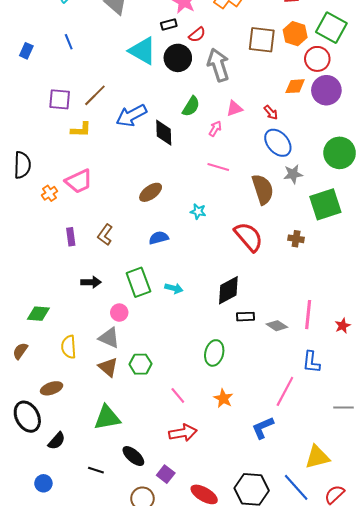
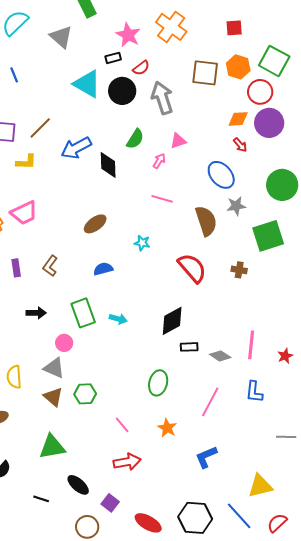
red arrow: (271, 112) -> (240, 145), moved
pink line: (285, 391) -> (210, 402), moved

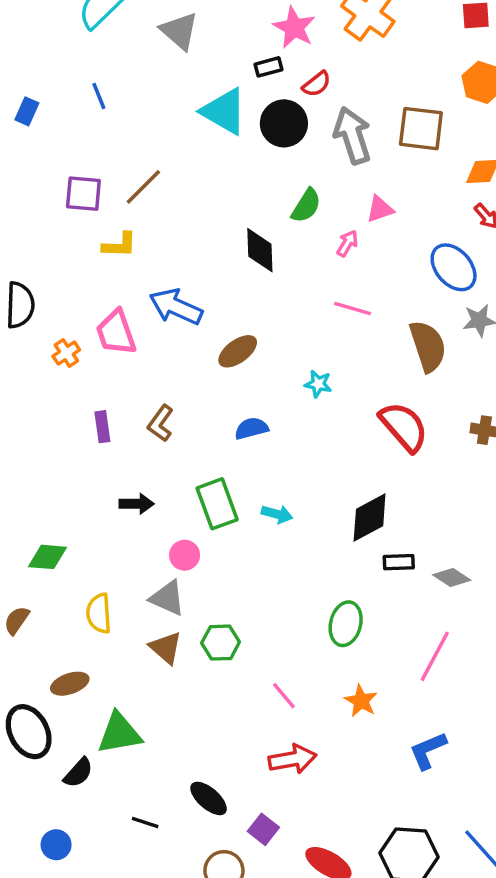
brown square: (205, 73) -> (421, 129), moved
blue arrow: (76, 148) -> (176, 307), moved, turned 52
pink trapezoid: (24, 213) -> (116, 332), turned 96
green triangle: (52, 447) -> (119, 733), moved

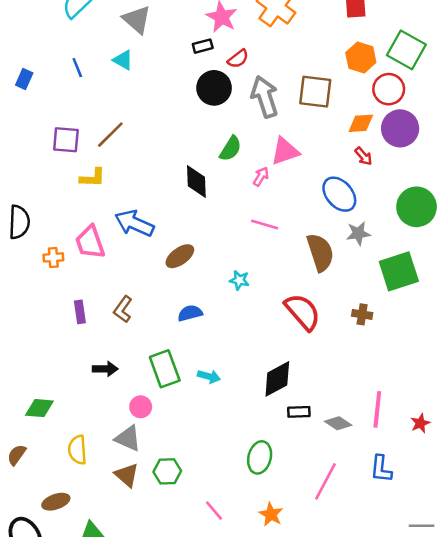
cyan triangle: (224, 111) -> (123, 60), moved, size x0.6
pink triangle: (380, 209) -> (285, 151), size x1.4
orange cross: (66, 353) -> (53, 257), turned 30

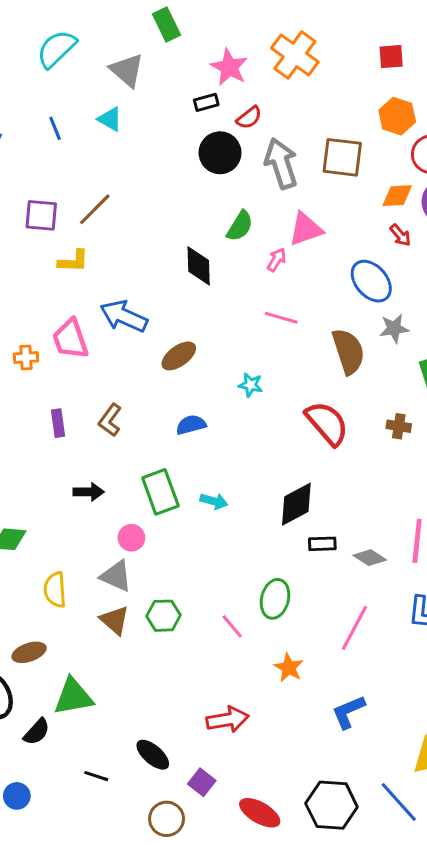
pink line: (214, 511) -> (232, 626), moved

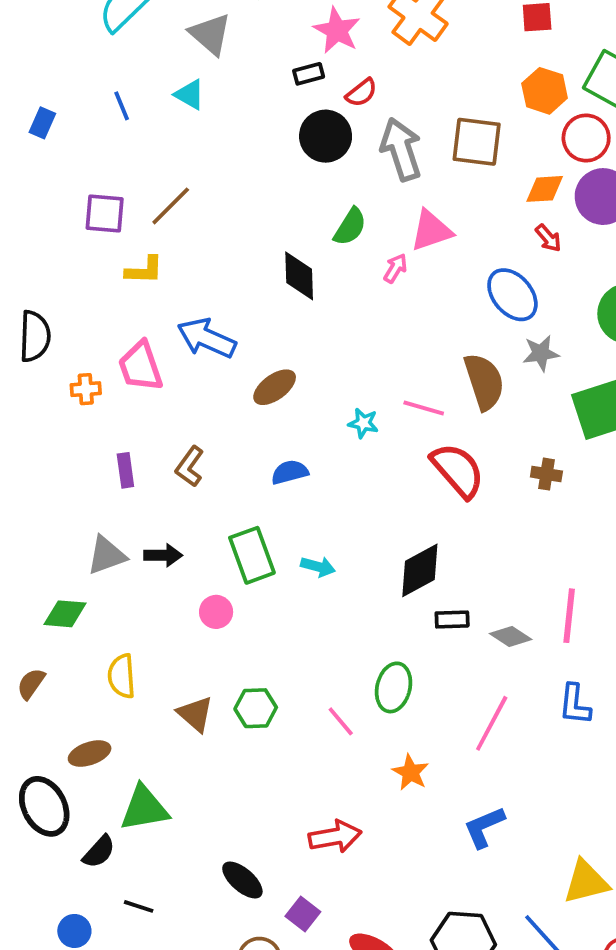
pink line: (281, 318) -> (424, 408), moved
gray triangle: (116, 576) -> (107, 555), moved, turned -44
black line: (96, 776) -> (139, 906), moved

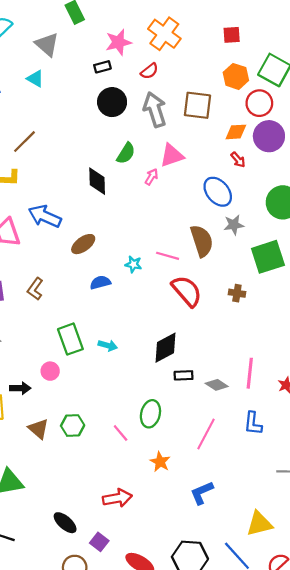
pink star: (337, 30) -> (118, 42), turned 30
red semicircle: (361, 93) -> (149, 71), moved
blue semicircle: (290, 472) -> (100, 282), moved
black arrow: (163, 555) -> (20, 388), moved

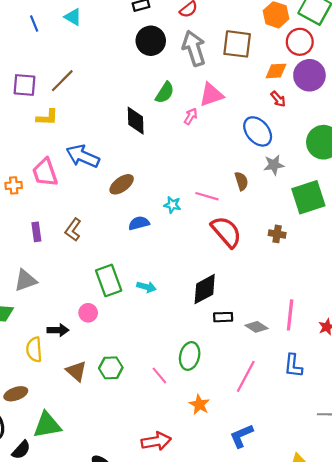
brown semicircle: (202, 241) -> (241, 181), size x0.6

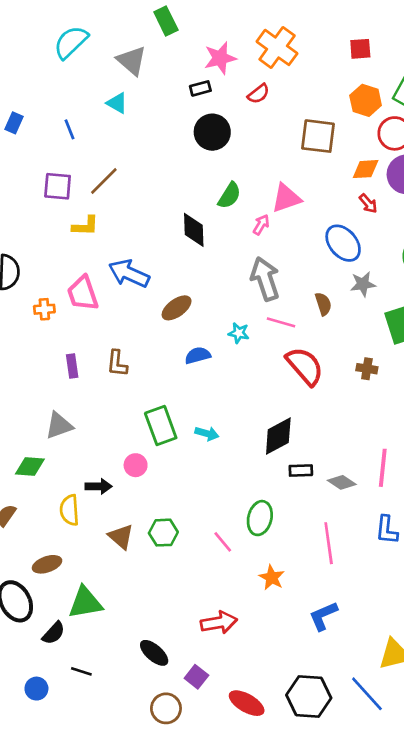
blue line: (34, 23) -> (69, 129), moved
gray arrow: (194, 48) -> (265, 279), moved
brown L-shape: (73, 230) -> (117, 363), turned -30
pink line: (246, 376) -> (329, 543), turned -36

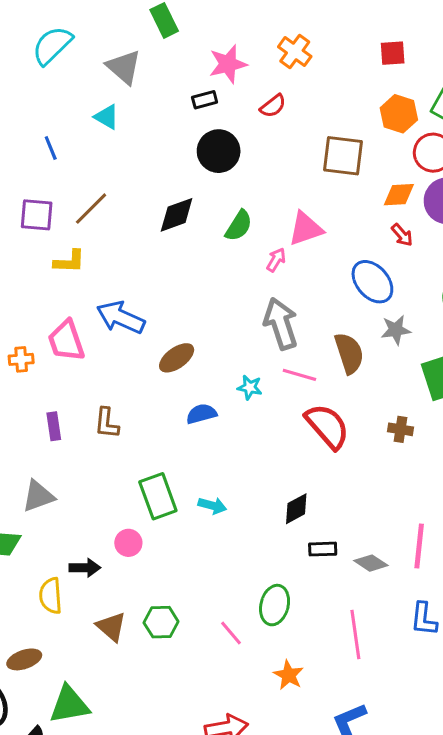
orange cross: (277, 47) -> (295, 52), size x0.7
black diamond: (194, 230) -> (177, 215), moved, turned 72
brown semicircle: (323, 304) -> (349, 353), size x1.5
black diamond: (278, 436) -> (296, 509), size x0.7

